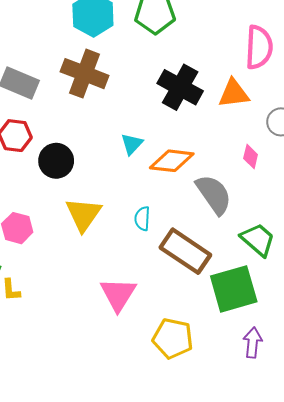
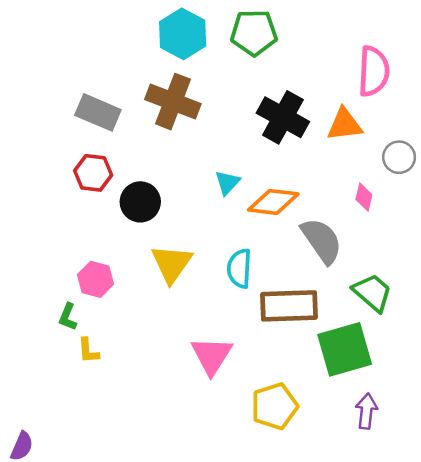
cyan semicircle: (142, 219) -> (239, 268), size x1.4
brown rectangle: (185, 251) -> (289, 306), turned -36
yellow pentagon: (173, 338) -> (274, 406), turned -30

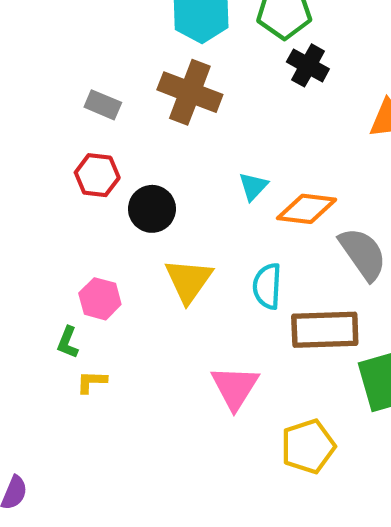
gray rectangle: (98, 112) -> (103, 105), size x0.7
black cross: (283, 117) -> (308, 65), moved, size x0.7
yellow L-shape: (88, 351) -> (92, 382), turned 96

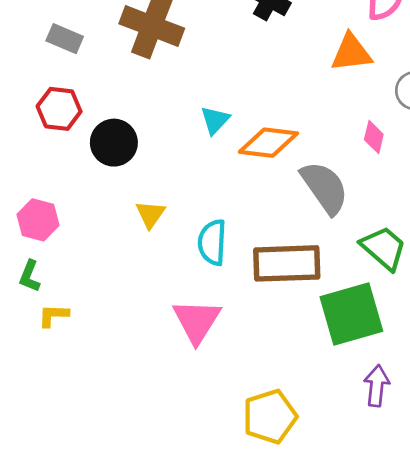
yellow triangle: (189, 281) -> (150, 214), size x0.6
cyan semicircle: (267, 286) -> (212, 242), moved
pink hexagon: (100, 299) -> (38, 220), moved
yellow pentagon: (308, 446) -> (270, 417), moved

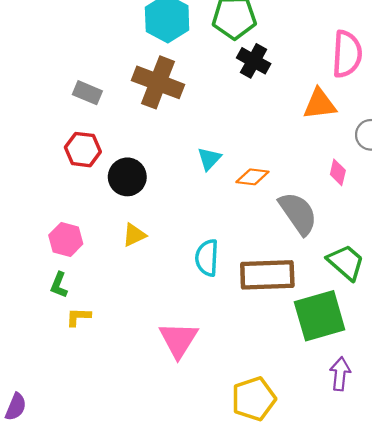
orange diamond: (268, 143) -> (252, 177), size x0.7
yellow triangle: (150, 214) -> (134, 235), moved, turned 30
pink triangle: (197, 321) -> (178, 340), moved

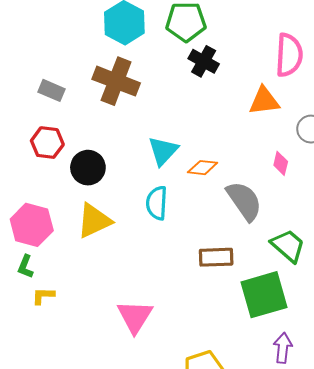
cyan triangle: (209, 159) -> (163, 151), size x1.4
yellow triangle: (134, 235) -> (94, 221), size x1.6
pink hexagon: (66, 240) -> (32, 225), size x1.4
cyan semicircle: (207, 258) -> (157, 203), moved
brown rectangle: (267, 275) -> (216, 257), size x0.7

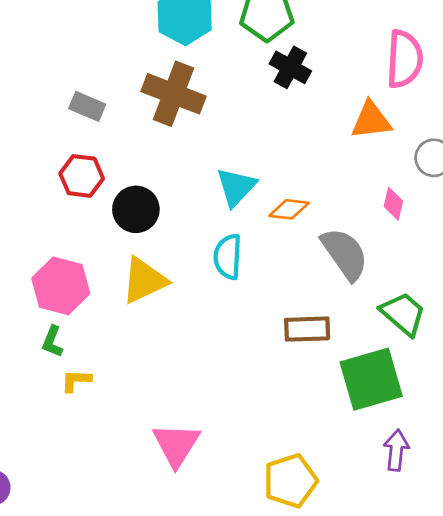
pink triangle: (135, 317) -> (176, 445), moved

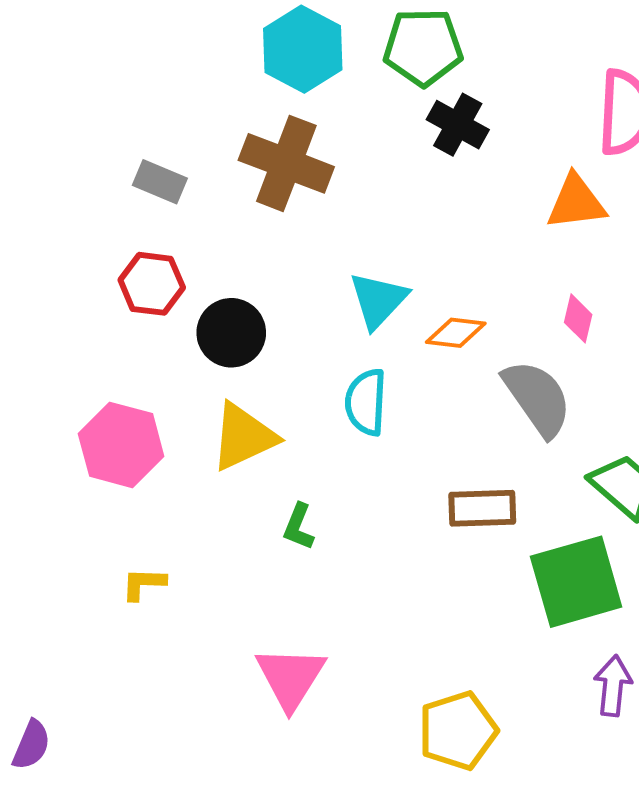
pink diamond: (393, 204) -> (578, 318), moved
green L-shape: (52, 342) -> (299, 527), moved

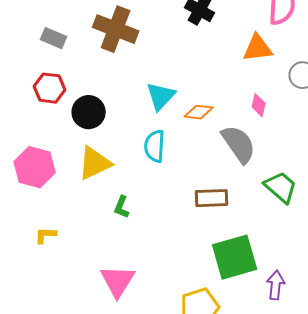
green square: (576, 582) -> (235, 257), moved

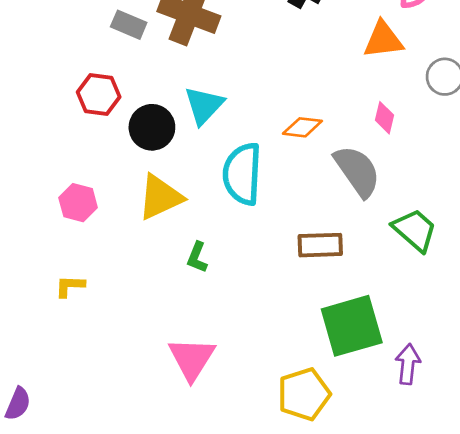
gray rectangle: (54, 38) -> (129, 25), moved
cyan triangle: (161, 96) -> (204, 105), moved
cyan semicircle: (155, 146) -> (242, 174), size x1.4
pink hexagon: (35, 167) -> (78, 203), size x0.7
yellow L-shape: (46, 235) -> (70, 286), moved

